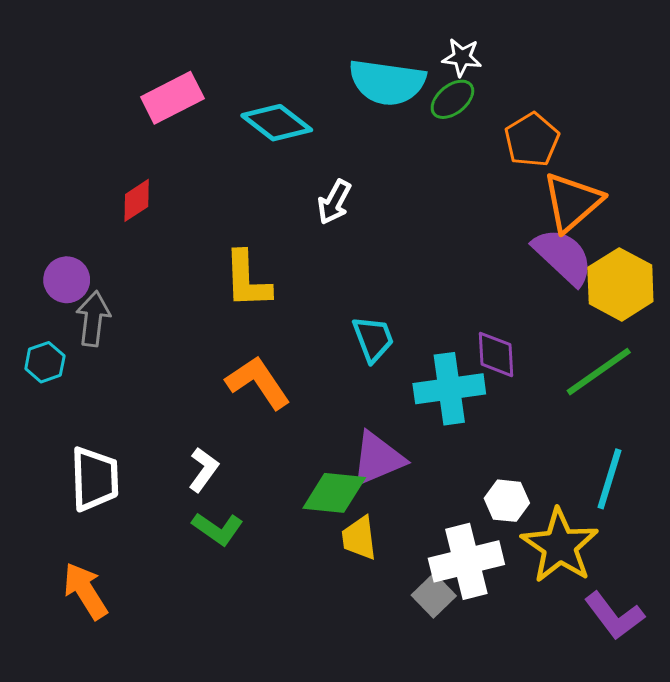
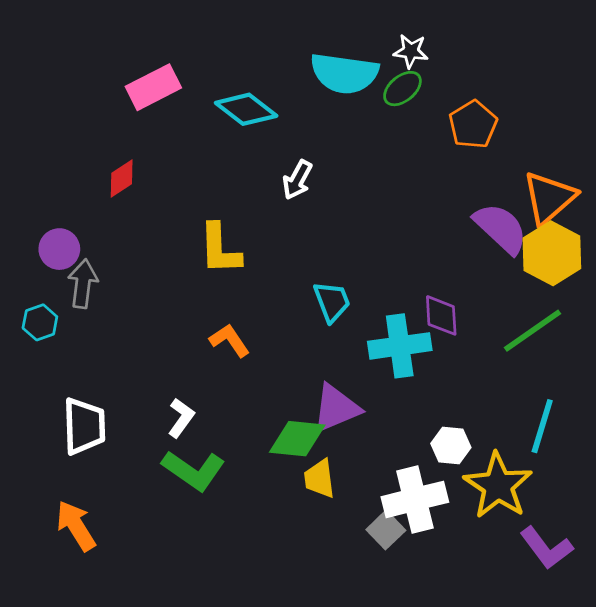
orange triangle: (572, 202) -> (549, 198), moved
orange L-shape: (258, 382) -> (230, 340), size x0.7
green L-shape: (218, 529) -> (194, 470), size x1.4

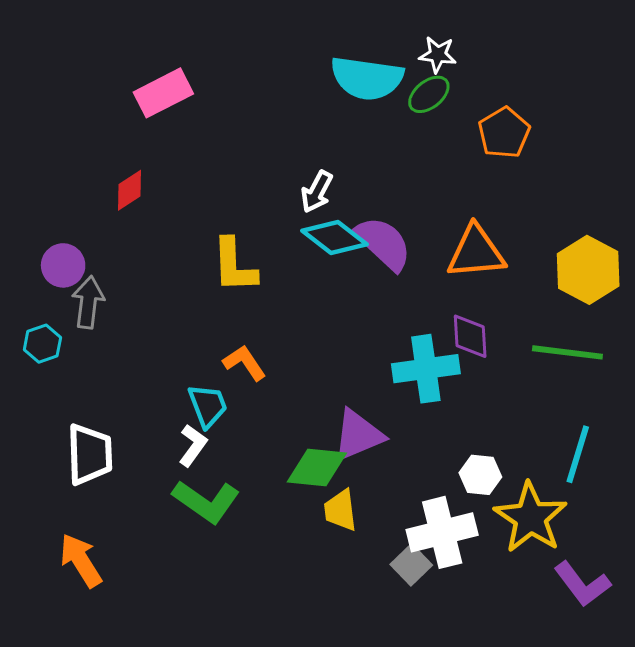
cyan diamond: (246, 109) -> (334, 237), moved
orange triangle: (549, 198) -> (476, 252), moved, turned 36
purple semicircle: (501, 228) -> (383, 243), moved
cyan trapezoid: (332, 302) -> (208, 406), moved
green line: (533, 331) -> (567, 352), turned 42

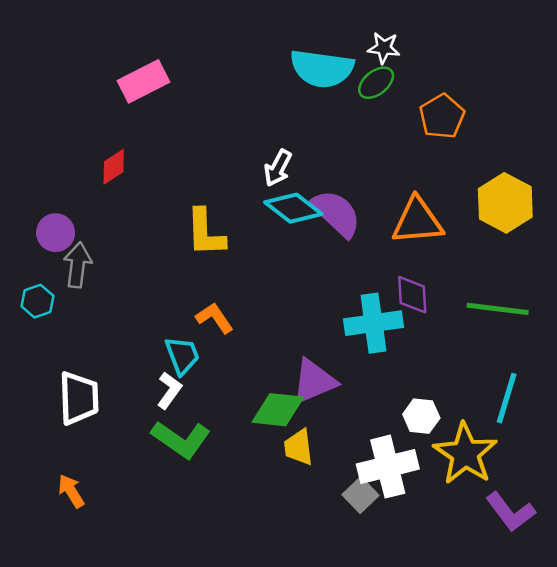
yellow hexagon: (588, 270) -> (505, 203), moved
orange arrow: (81, 560) -> (71, 491), size x0.7

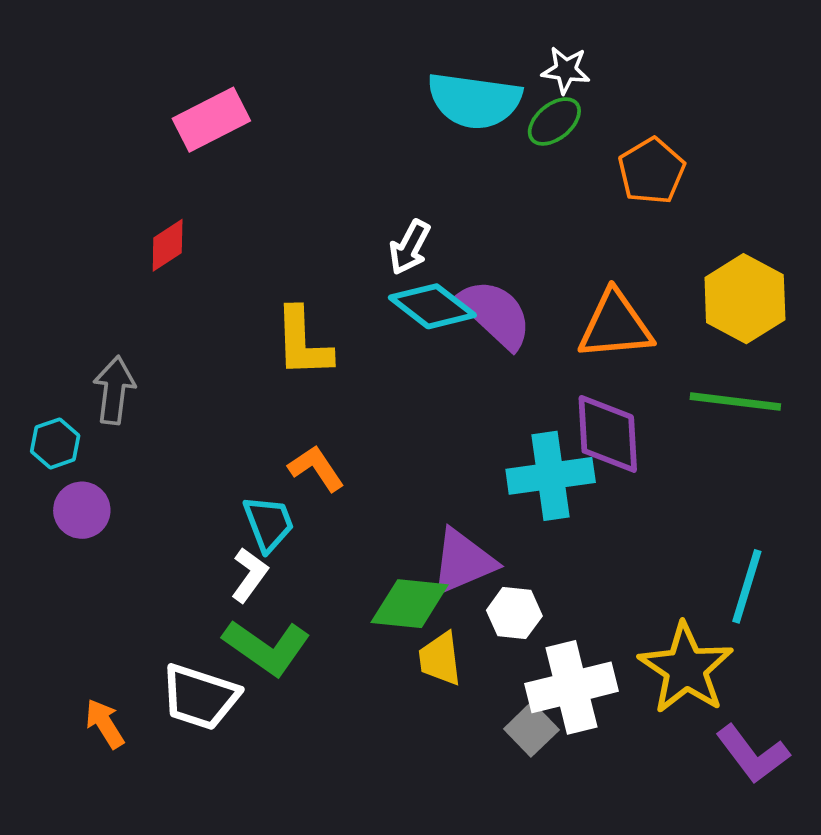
purple circle: (56, 233) -> (82, 510), moved
purple diamond: (412, 295) -> (608, 434), size x1.4
green line: (498, 309) -> (735, 402), moved
white trapezoid: (79, 398) -> (200, 697), moved, turned 110
white hexagon: (421, 416) -> (514, 613), moved

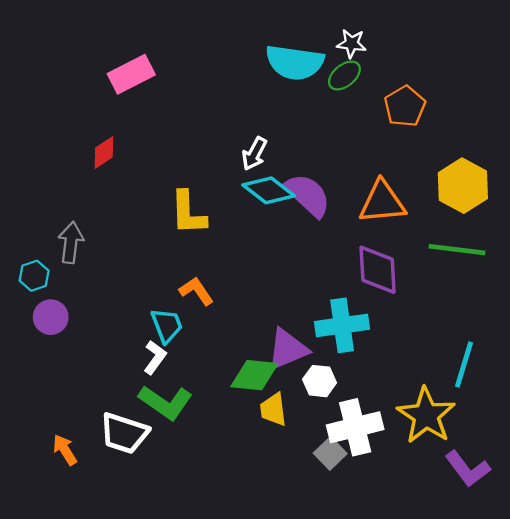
cyan cross: (551, 476) -> (342, 325), moved

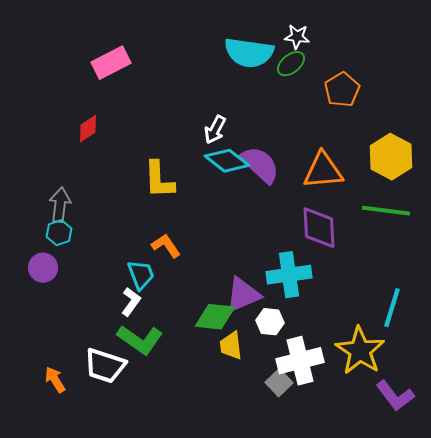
cyan hexagon: (34, 276) -> (59, 233), moved

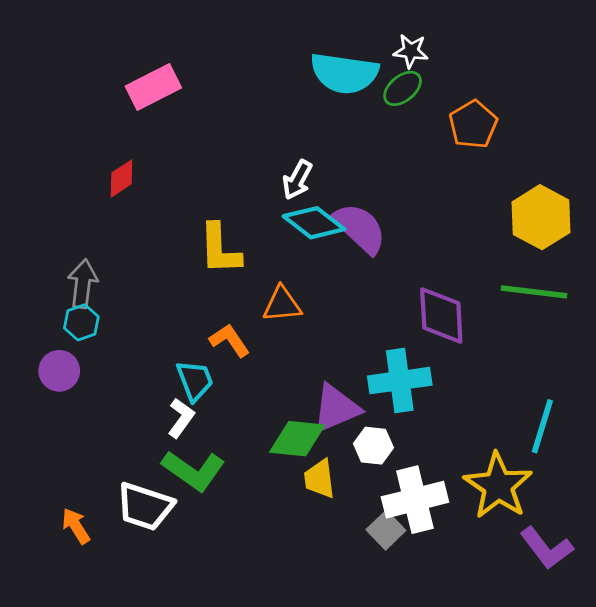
orange triangle: (323, 171) -> (282, 304), moved, size x0.7

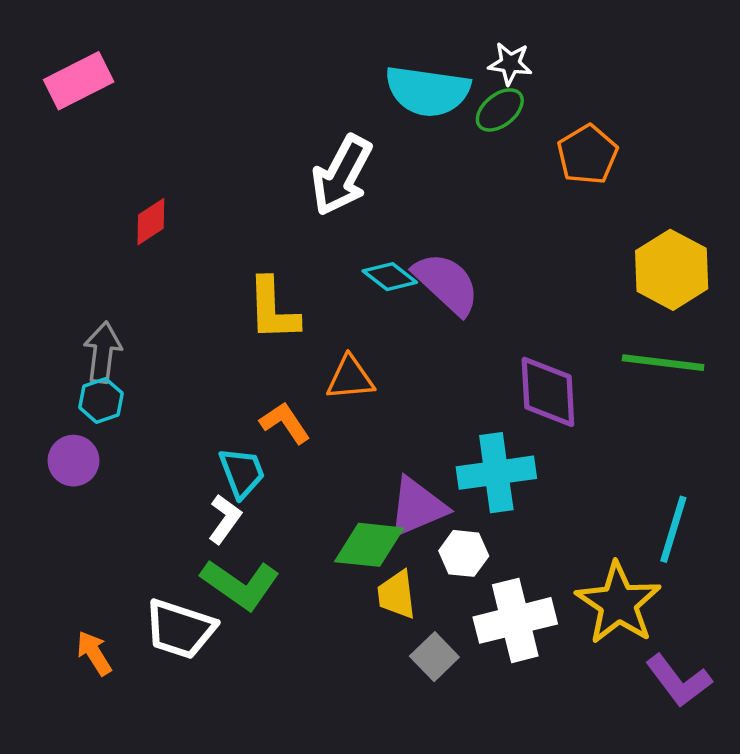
pink rectangle: (153, 87) -> (79, 81), moved
white arrow: (297, 180) -> (342, 175), moved, size x1.6
cyan diamond: (314, 223) -> (390, 277), size x0.7
gray square: (386, 530) -> (434, 657), moved

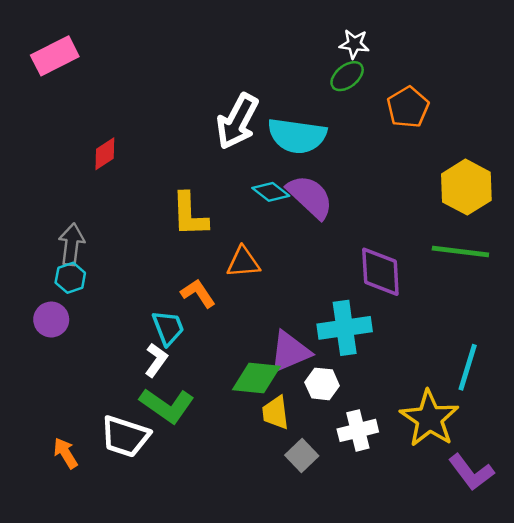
cyan semicircle: (428, 91) -> (297, 136), moved
white cross: (515, 620) -> (358, 430), size x0.7

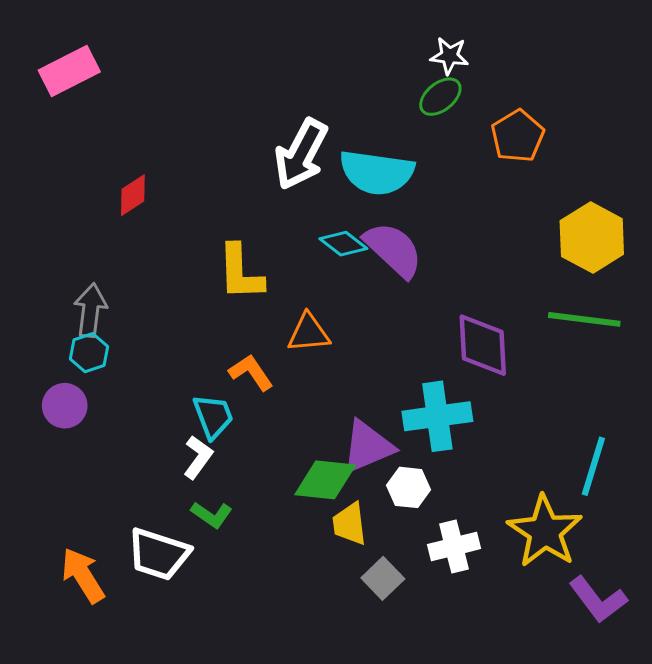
green L-shape: (167, 405) -> (212, 515), size x0.6
orange arrow: (66, 453) -> (83, 575), size x1.4

